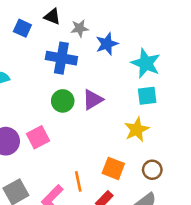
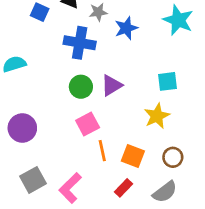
cyan star: (146, 63) -> (178, 20), moved
pink square: (38, 137) -> (88, 124), moved
orange line: (78, 181) -> (102, 151), moved

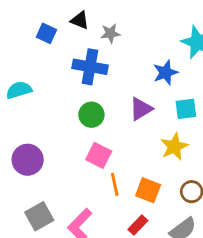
blue star: (126, 28) -> (165, 73), moved
purple triangle: (112, 85) -> (141, 109), moved
pink square: (88, 124) -> (99, 155), turned -35

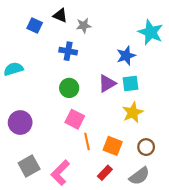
blue cross: (90, 67) -> (68, 51), size x0.7
cyan square: (186, 109) -> (130, 83), moved

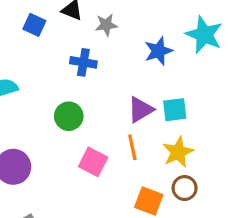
blue star: (126, 56) -> (158, 51), moved
green circle: (69, 88) -> (69, 116), moved
orange line: (87, 141) -> (132, 147), moved
brown circle: (146, 147) -> (185, 188), moved

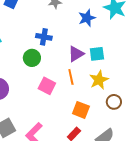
blue cross: (83, 62) -> (44, 37), moved
brown circle: (185, 188) -> (114, 102), moved

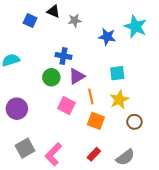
blue star: (87, 18) -> (107, 37), turned 30
purple triangle: (76, 54) -> (77, 76), moved
orange square: (81, 110) -> (96, 121), moved

